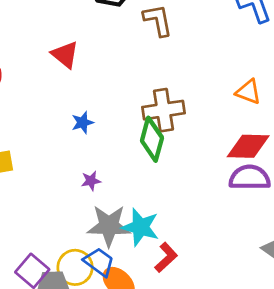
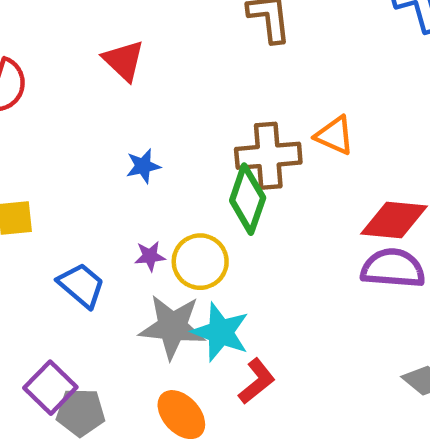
orange triangle: (248, 92) -> (335, 135), moved
blue trapezoid: (99, 262) -> (81, 285), moved
yellow circle: (75, 267) -> (200, 262), moved

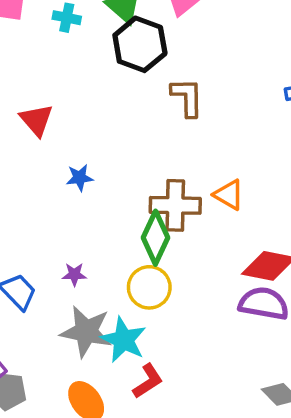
red triangle: (124, 60) -> (36, 120), moved
blue star: (143, 166) -> (80, 178), moved
yellow circle: (200, 262) -> (149, 287), moved

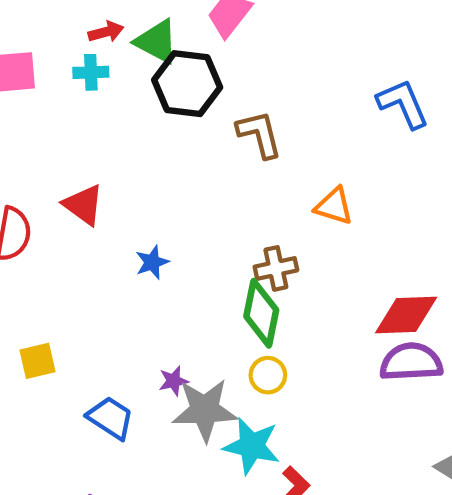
orange triangle: (229, 195) -> (334, 206), moved
brown cross: (175, 205) -> (276, 268), size x0.7
yellow circle: (149, 287) -> (268, 375), size x0.7
gray star: (86, 332) -> (205, 410), moved

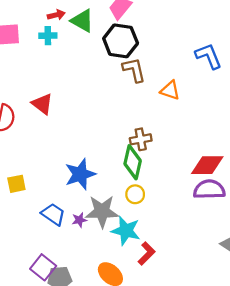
black hexagon: (187, 84) -> (121, 41), moved
orange triangle: (334, 206) -> (170, 90), moved
blue star: (152, 262) -> (80, 174), moved, size x1.8
purple star: (173, 381) -> (79, 220), moved

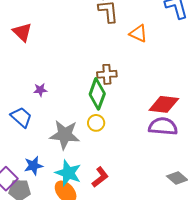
blue star: (80, 174) -> (33, 166), moved, size x0.7
blue trapezoid: (53, 214) -> (21, 117), moved
purple star: (79, 220) -> (40, 90), moved
cyan star: (126, 231) -> (68, 173), moved

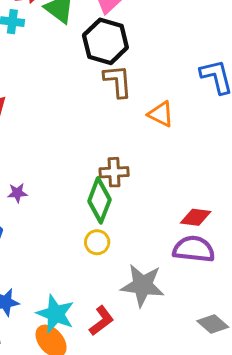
red diamond: (164, 104) -> (196, 217), size x0.7
gray star: (65, 135) -> (143, 285), moved

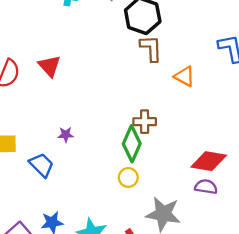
red diamond: (196, 217) -> (209, 161), size x1.4
purple semicircle: (194, 249) -> (206, 187), size x0.7

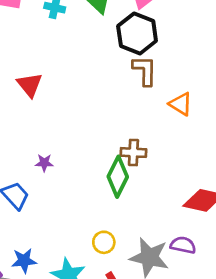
yellow circle: (128, 177) -> (104, 242), moved
purple semicircle: (206, 187) -> (183, 245), moved

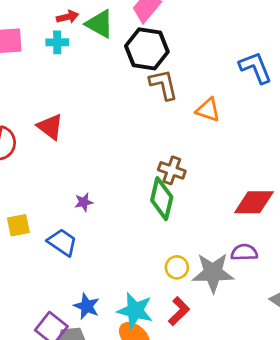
brown cross: (133, 153) -> (172, 170), turned 30
yellow circle: (104, 242) -> (177, 267), moved
blue star: (24, 261) -> (87, 306), turned -30

